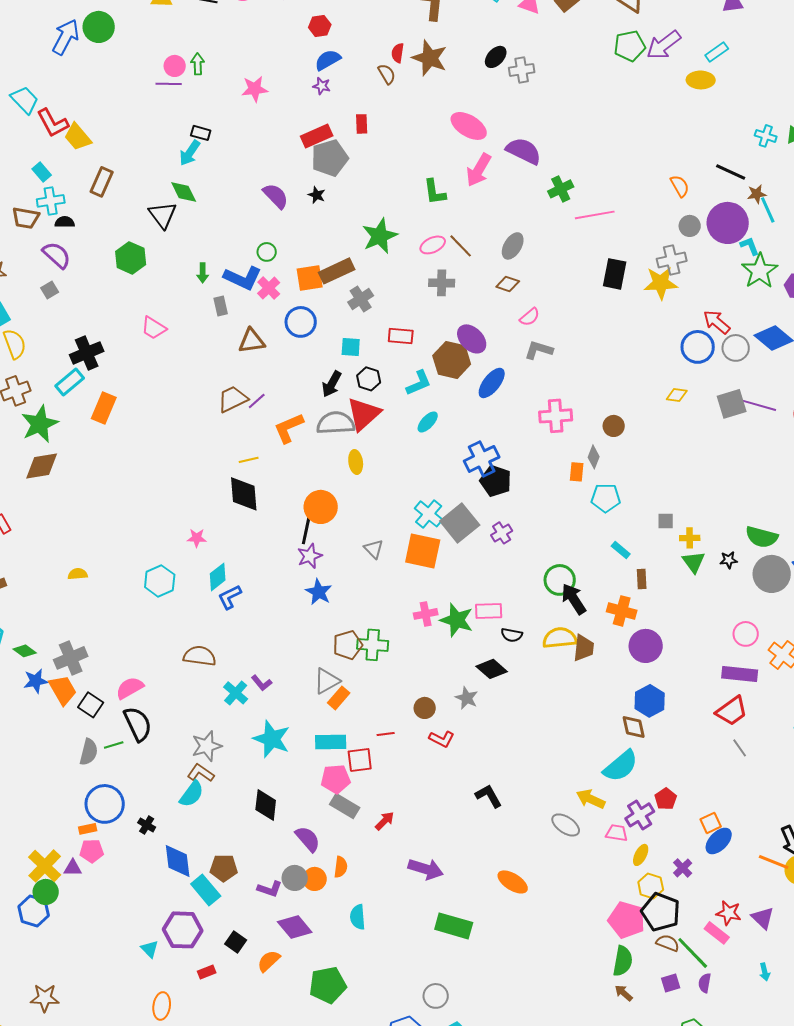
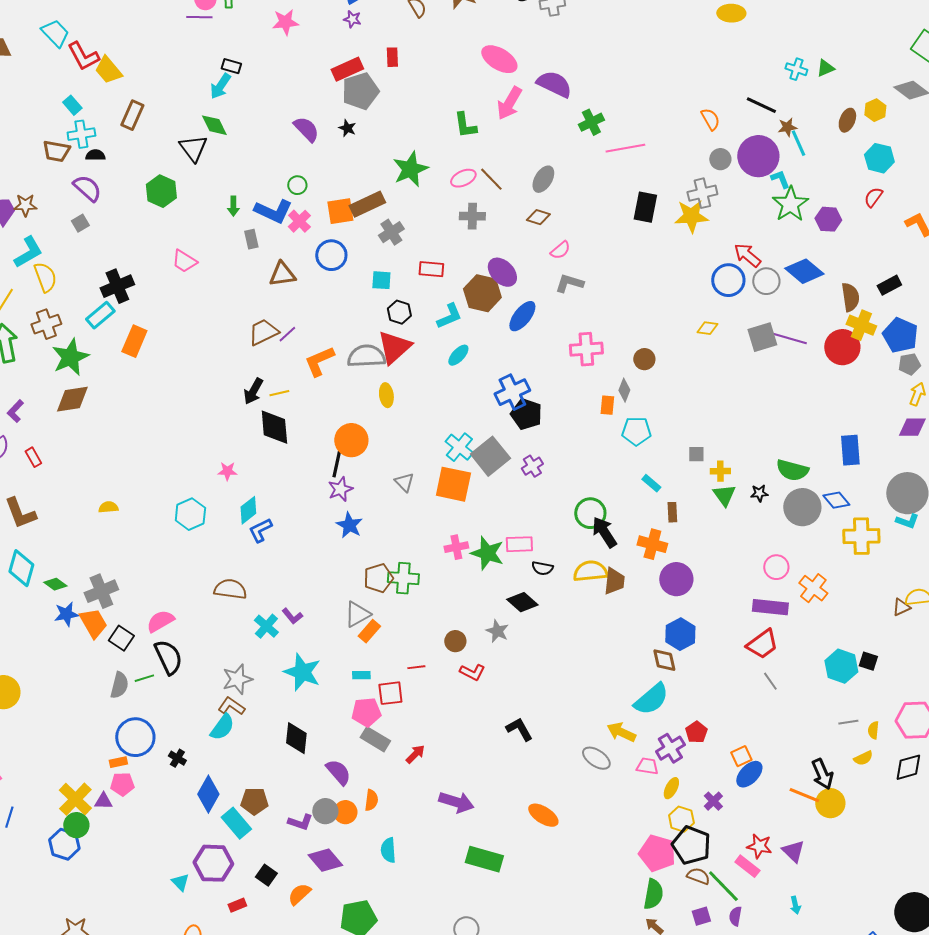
black arrow: (332, 384) -> (253, 391), moved
cyan rectangle: (331, 742) -> (361, 675), size x0.6
blue diamond: (178, 861) -> (208, 794), turned 36

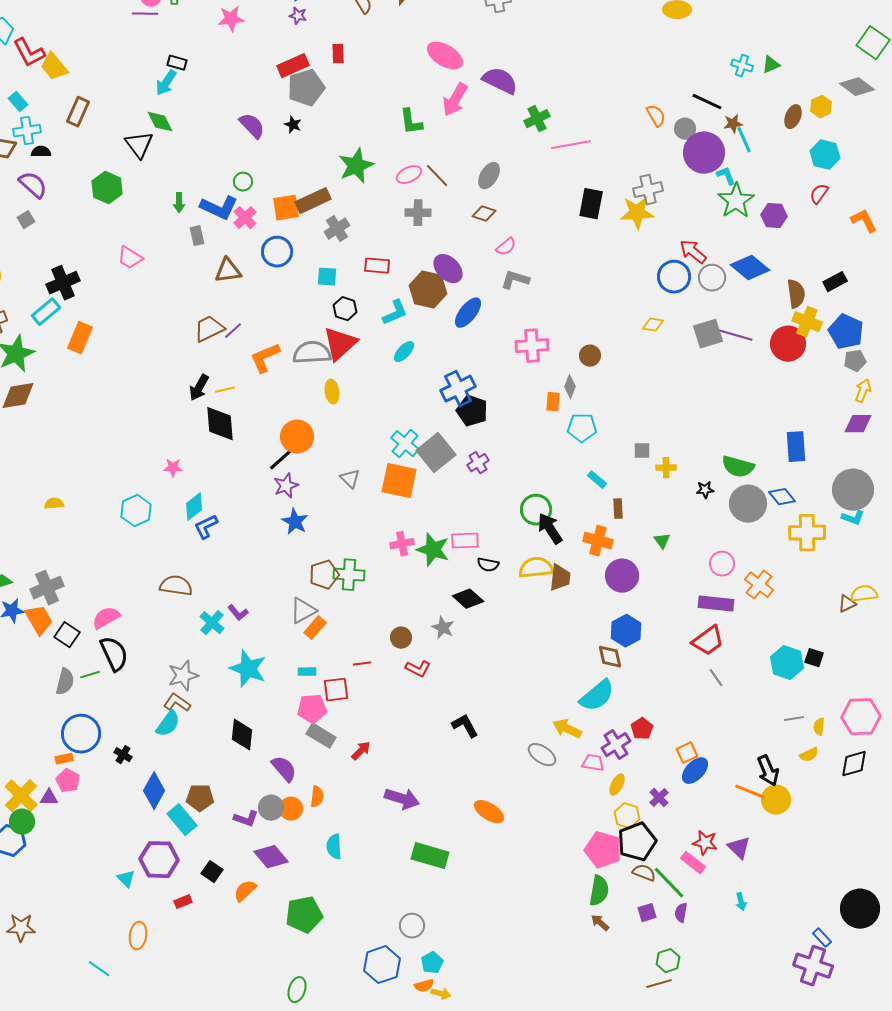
gray circle: (720, 159) -> (685, 129), moved
black line: (337, 461) -> (283, 458), turned 36
green triangle: (724, 495) -> (662, 541), moved, size x0.7
pink pentagon: (122, 784) -> (68, 781), turned 30
black pentagon: (691, 845) -> (637, 842), turned 30

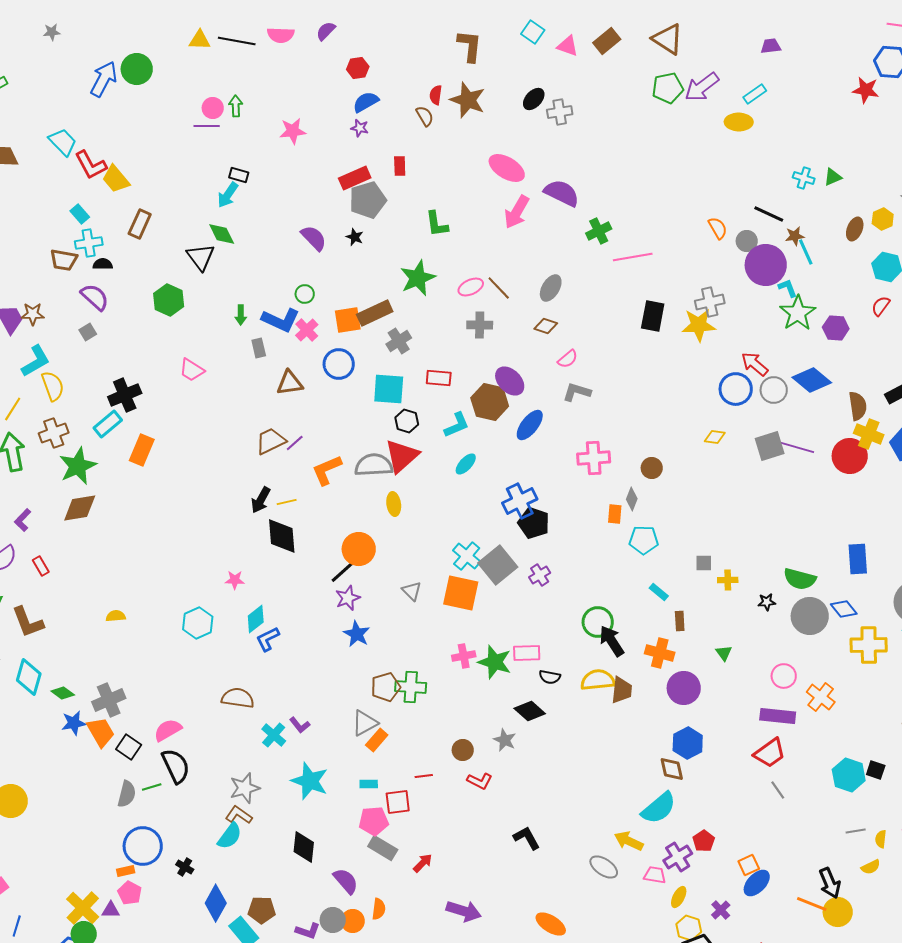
green L-shape: (411, 122) -> (437, 224), moved
cyan square: (327, 277) -> (389, 389), size x1.6

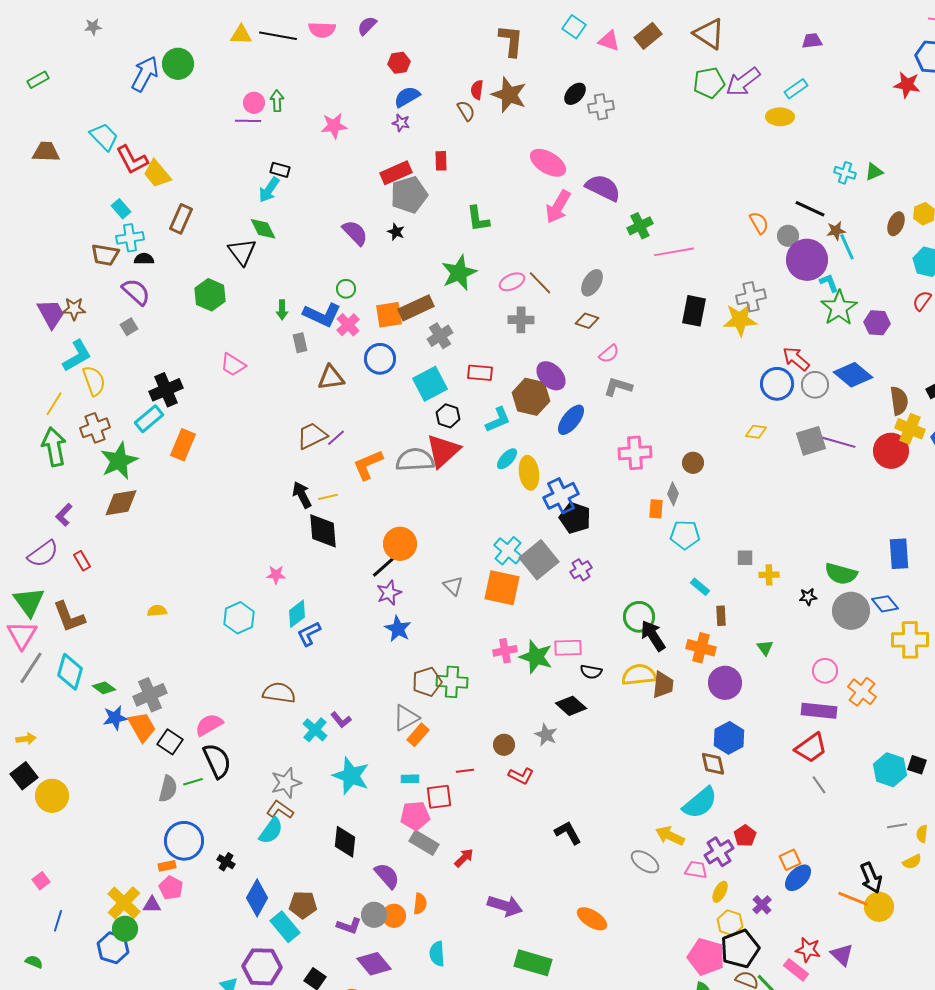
cyan square: (389, 389) -> (430, 384), turned -32
black arrow: (261, 500) -> (302, 495), turned 124
yellow ellipse: (394, 504) -> (529, 473), moved, size x1.4

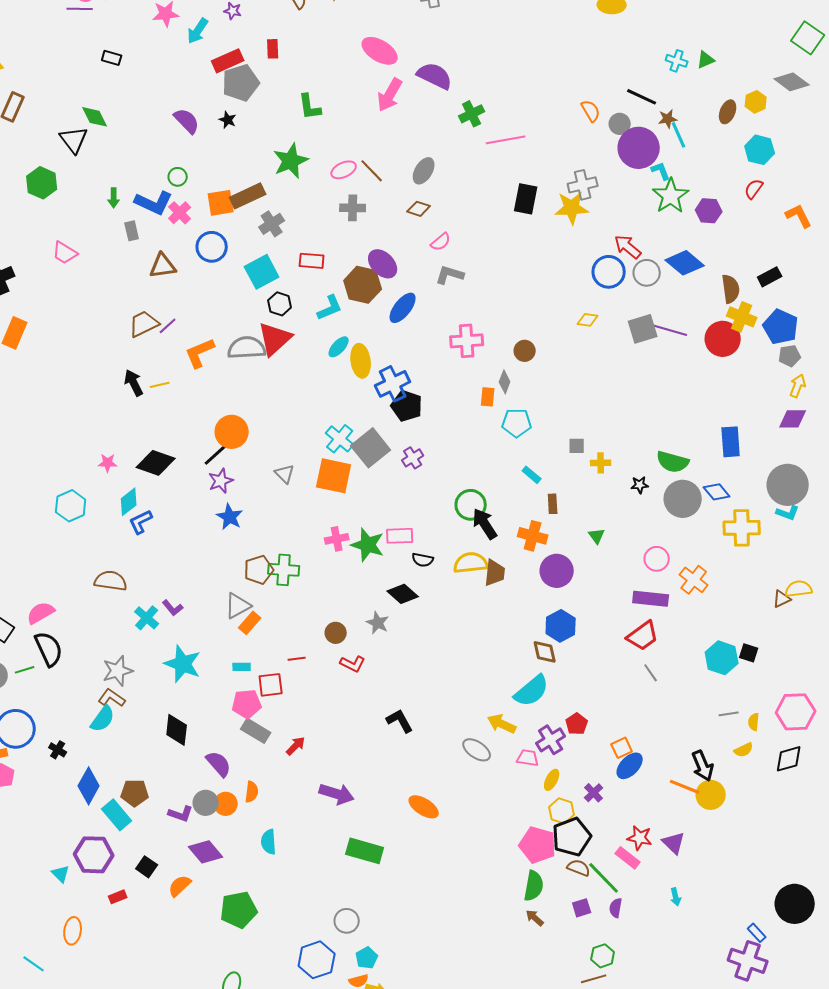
cyan arrow: (269, 190) -> (198, 31), moved
black diamond: (323, 531) -> (156, 463), moved, turned -66

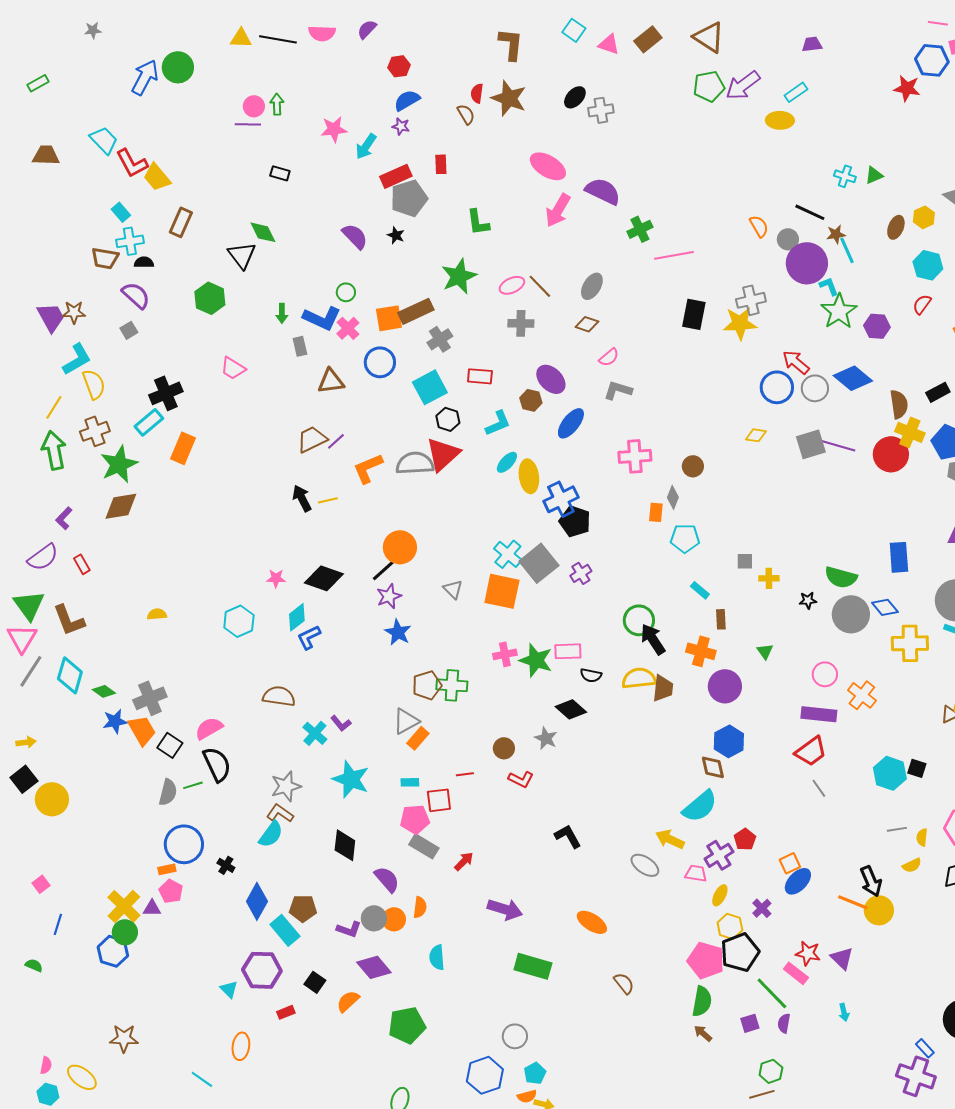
brown hexagon: (363, 285) -> (531, 400), size x0.6
brown semicircle: (579, 868) -> (624, 983), moved, turned 30

